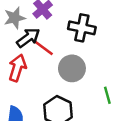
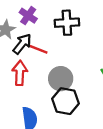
gray circle: (72, 68) -> (61, 79), moved

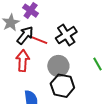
black cross: (67, 23) -> (66, 35), moved, turned -30

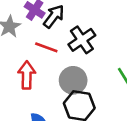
black arrow: (25, 35) -> (54, 16), moved

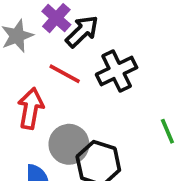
gray circle: (73, 80) -> (69, 144), moved

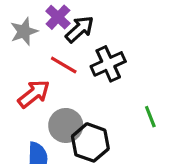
red arrow: (31, 108) -> (34, 94), turned 40

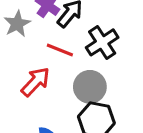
gray circle: (66, 125) -> (90, 87), moved

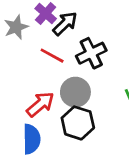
red arrow: (36, 82) -> (40, 104), moved

